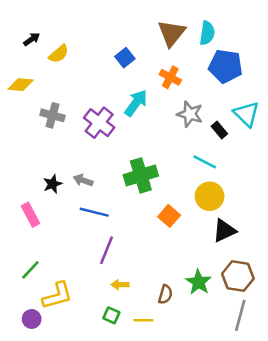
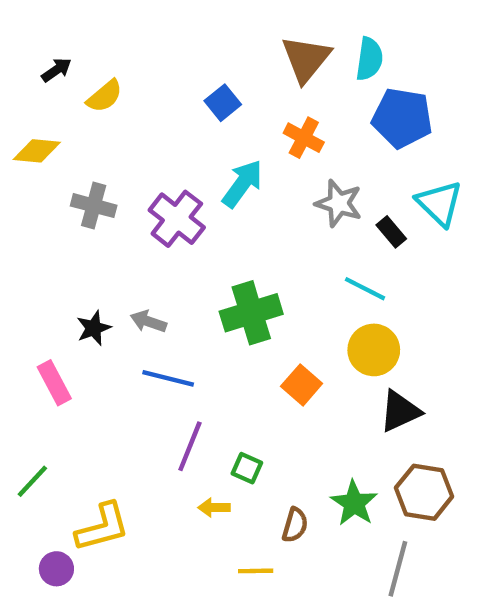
green line: (30, 270) -> (32, 481), moved
green square: (111, 315) -> (247, 468), moved
gray line: (240, 315) -> (398, 569), moved

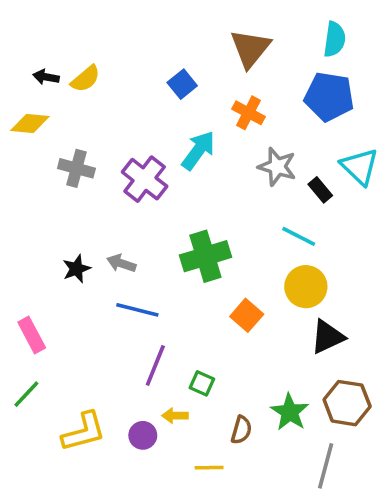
cyan semicircle: (369, 59) -> (335, 39), moved
black arrow: (56, 70) -> (46, 77), moved, turned -135
pink rectangle: (54, 383) -> (32, 335), moved
purple circle: (56, 569) -> (143, 435), moved

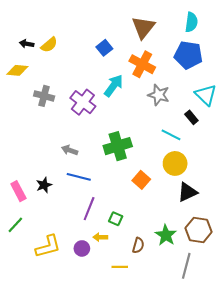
orange cross: (249, 113) -> (142, 64), size x1.4
black rectangle: (320, 190) -> (191, 117), moved
black star: (76, 269) -> (44, 185), moved

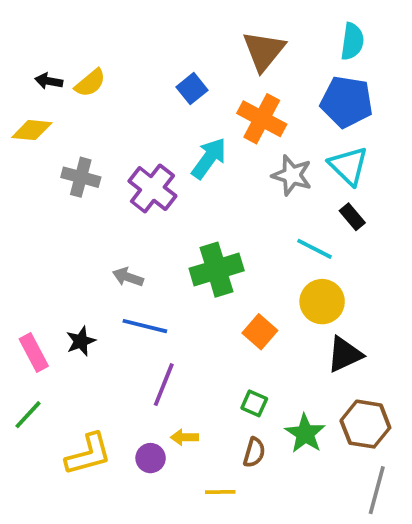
cyan triangle: (206, 95) -> (348, 166), moved
green square: (116, 219) -> (254, 403), moved
gray line: (186, 266) -> (377, 490), moved

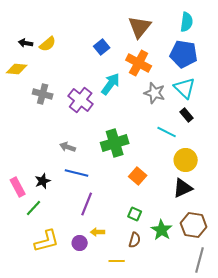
yellow circle: (322, 302) -> (186, 160), moved
green line: (28, 415) -> (34, 208), moved

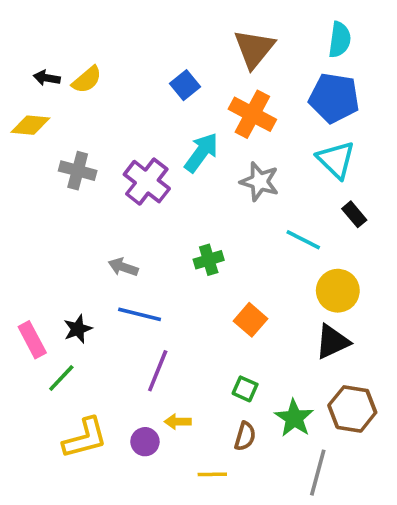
gray star: (155, 93) -> (260, 182), moved
black rectangle: (187, 115) -> (354, 214), moved
green cross: (115, 143) -> (209, 260), size x0.6
gray line: (200, 260) -> (318, 473), moved

